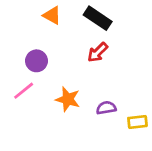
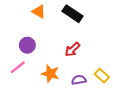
red arrow: (98, 52) -> (72, 49), moved
yellow rectangle: (137, 122) -> (102, 76), moved, turned 48

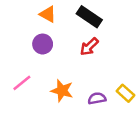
purple circle: (27, 45) -> (43, 44), moved
red arrow: (72, 49) -> (89, 47), moved

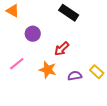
orange triangle: (48, 14) -> (13, 11), moved
red arrow: (89, 47) -> (62, 49), moved

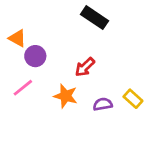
orange triangle: (13, 11) -> (17, 38), moved
purple circle: (33, 34) -> (35, 56), moved

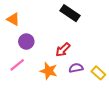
orange triangle: (17, 38) -> (13, 19), moved
purple semicircle: (103, 104) -> (76, 68), moved

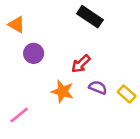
pink line: (17, 65) -> (19, 115), moved
purple semicircle: (76, 68) -> (98, 87), turned 32

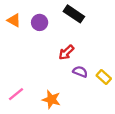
purple circle: (34, 53) -> (40, 22), moved
orange star: (62, 91) -> (51, 99), moved

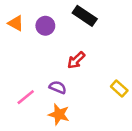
purple semicircle: (80, 72) -> (58, 87), moved
pink line: (16, 94) -> (26, 97), moved

